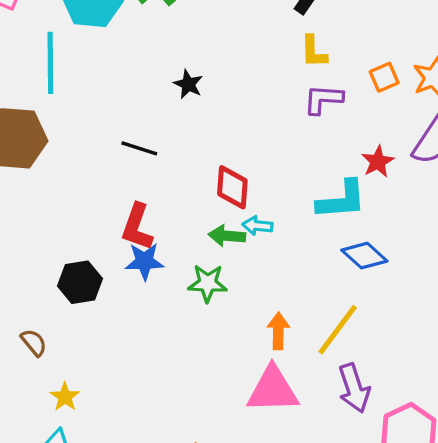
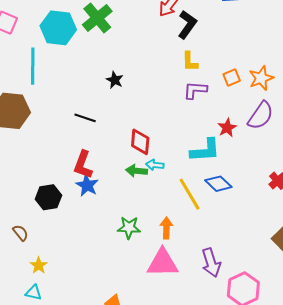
blue star: (144, 261) -> (87, 185), turned 30
green star: (208, 283) -> (129, 228), moved
yellow line: (338, 330) -> (190, 194), moved, turned -68

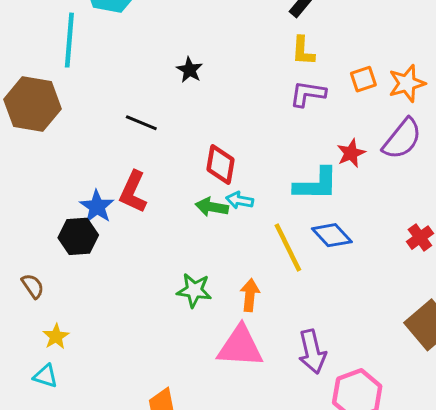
blue star: (87, 185) -> (97, 207), moved

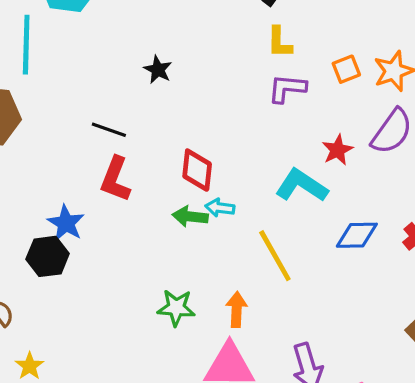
cyan L-shape: (316, 184) -> (301, 186), turned -144
red L-shape: (133, 192) -> (115, 179), moved
blue diamond: (332, 235) -> (357, 235), moved, turned -45

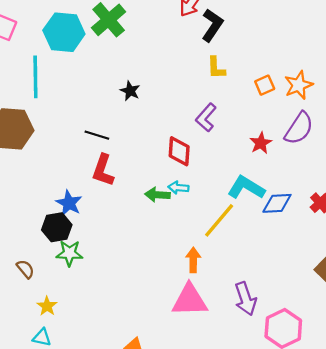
purple L-shape: (287, 88) -> (206, 117), moved, turned -52
red diamond: (197, 170) -> (179, 151), moved
cyan L-shape: (301, 186) -> (246, 188), moved
yellow line: (275, 256) -> (219, 220), turned 72
green star: (176, 308) -> (69, 253), moved

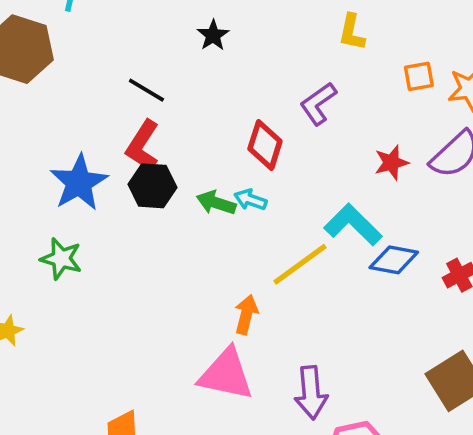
blue star: (69, 203) -> (79, 183), size x1.4
black hexagon: (57, 227) -> (152, 186), moved

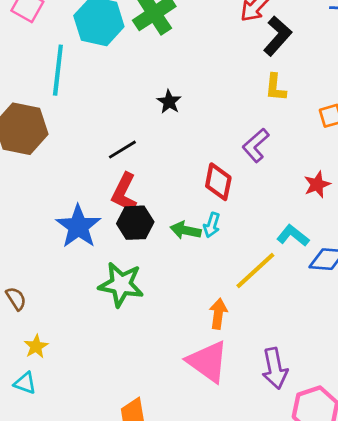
black line: (146, 90) -> (122, 150), turned -56
cyan arrow: (250, 200) -> (212, 225), turned -85
cyan L-shape: (353, 225) -> (293, 236), size x0.7
green star: (61, 259) -> (121, 284), moved, size x1.4
pink triangle: (226, 374) -> (208, 361), turned 30

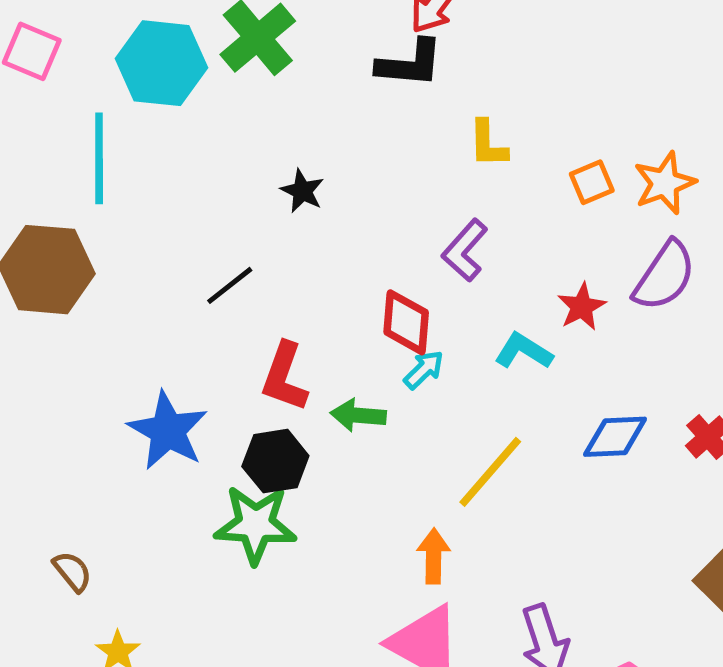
black L-shape: (278, 36) -> (410, 64), moved, turned 60
red L-shape: (124, 193) -> (284, 377), moved
black hexagon: (135, 223) -> (275, 461), moved
cyan arrow: (212, 225) -> (424, 370), moved, turned -145
cyan L-shape: (293, 236) -> (524, 351), moved

